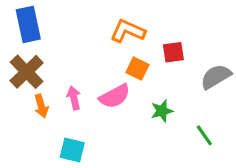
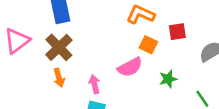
pink arrow: (74, 98) -> (94, 84), moved
orange arrow: (41, 106) -> (59, 78), moved

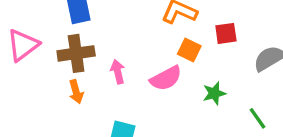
brown cross: (59, 47) -> (76, 53), turned 36
pink arrow: (94, 84) -> (118, 72), moved

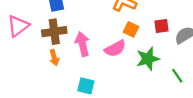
red square: (226, 33) -> (161, 26), moved
pink arrow: (118, 72) -> (82, 44), size x1.5
green star: (214, 93) -> (148, 59), size x1.5

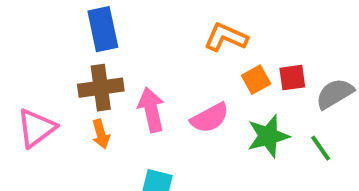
pink triangle: (18, 26) -> (36, 128), moved
orange square: (131, 29) -> (256, 80), moved, turned 35
green line: (177, 76) -> (321, 148), moved

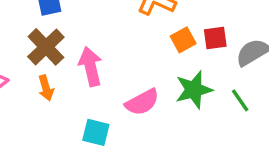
brown cross: (101, 88) -> (46, 47), turned -36
pink semicircle: (210, 118) -> (142, 102), moved

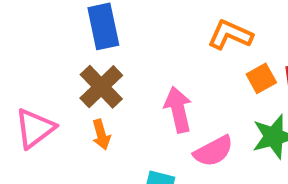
pink arrow: (90, 67) -> (178, 110), moved

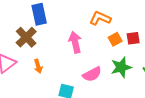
brown cross: (101, 87) -> (26, 37), moved
pink arrow: (178, 110) -> (75, 42), moved

